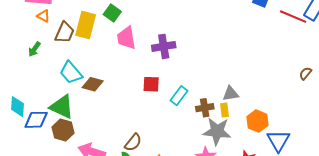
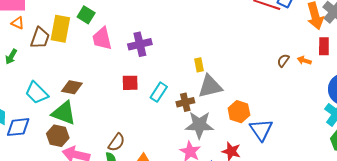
cyan trapezoid: (71, 73) -> (37, 93), moved
gray triangle: (231, 94) -> (210, 86), size x1.5
green triangle: (62, 107) -> (64, 113), moved
yellow rectangle: (225, 110) -> (199, 65), moved
brown hexagon: (63, 130) -> (58, 136), moved

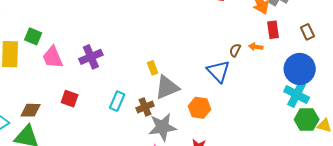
red square: (130, 83) -> (70, 99), moved, turned 30
blue triangle: (261, 130) -> (218, 71), moved

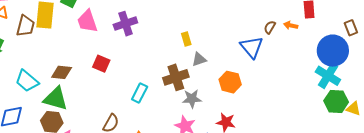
brown rectangle: (307, 32) -> (351, 28), moved
gray triangle: (167, 87) -> (199, 59), size x0.6
cyan rectangle: (117, 101) -> (140, 93), moved
brown cross: (145, 107) -> (176, 77), size x1.4
gray star: (162, 127) -> (192, 99), size x0.7

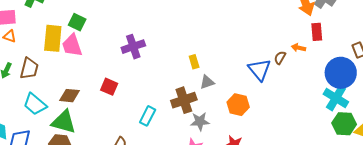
pink trapezoid: (87, 21) -> (72, 45), moved
brown trapezoid: (25, 26) -> (29, 68), moved
brown semicircle: (270, 27) -> (280, 58), moved

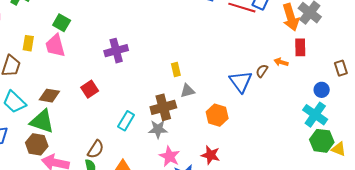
yellow rectangle: (53, 38) -> (28, 43), moved, size x0.6
blue circle: (341, 73) -> (322, 90), size x0.5
red square: (109, 87) -> (90, 89), turned 30
gray star: (200, 121) -> (158, 129), moved

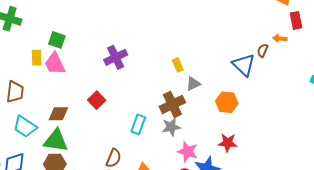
yellow rectangle: (28, 43) -> (37, 58), moved

